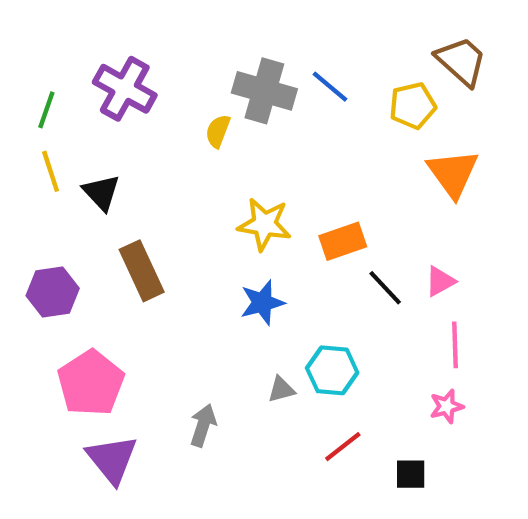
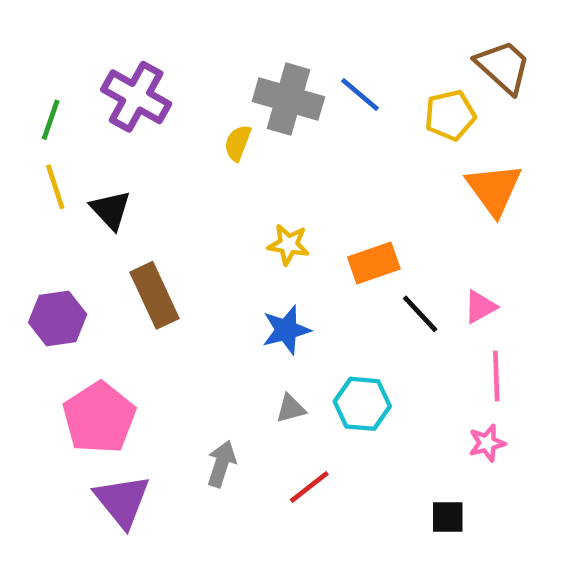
yellow star: (264, 224) -> (288, 245), size x0.7
gray triangle: (281, 389) -> (291, 408), moved
red line: (343, 447) -> (309, 487), moved

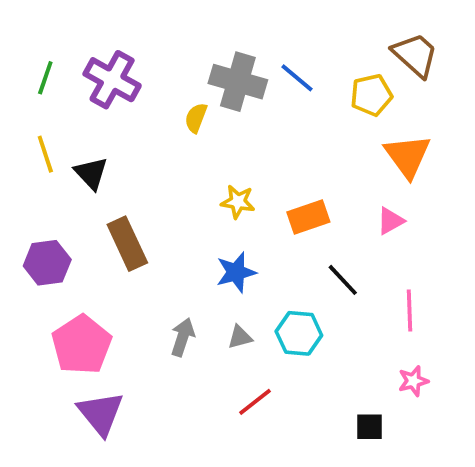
green line: (51, 120) -> (45, 78), moved
pink triangle: (480, 307) -> (390, 221), moved
black line: (420, 314) -> (343, 280), moved
pink star: (487, 443) -> (413, 381), moved
gray arrow: (222, 464) -> (183, 337), moved

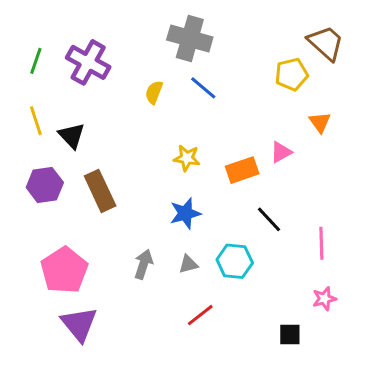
blue line: (297, 78) -> (203, 88), moved
gray cross: (238, 82) -> (190, 38), moved
orange triangle: (408, 156) -> (320, 122), size x0.6
pink triangle: (390, 221) -> (281, 152), moved
purple hexagon: (47, 263) -> (45, 185), moved

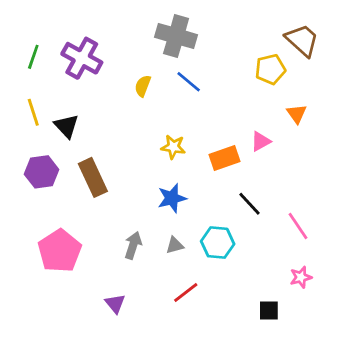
pink line: (321, 243) -> (298, 226), turned -32
purple triangle: (79, 324) -> (115, 304), moved, size x0.6

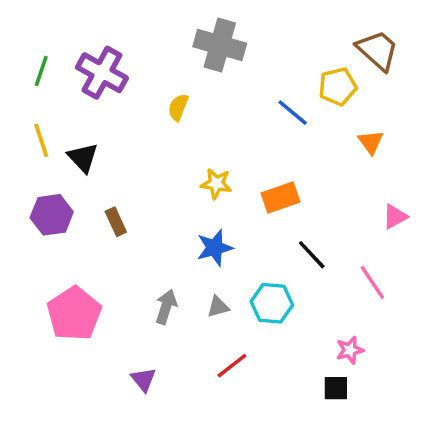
blue line: (189, 82) -> (293, 113), moved
pink triangle: (261, 141) -> (395, 217), moved
brown rectangle: (93, 177) -> (116, 222), size x0.6
pink star: (301, 277) -> (350, 350), moved

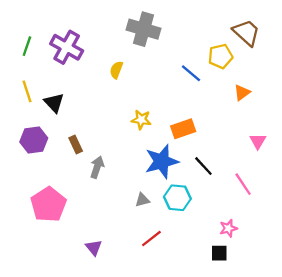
orange triangle: (371, 142) -> (242, 92), turned 30
pink triangle: (395, 217) -> (258, 141), turned -30
blue star: (215, 248) -> (162, 162), moved, size x1.4
gray arrow: (166, 307) -> (97, 167), moved

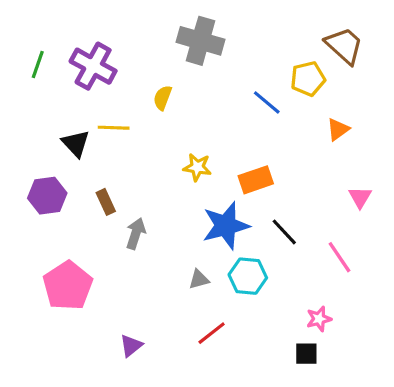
yellow line: (27, 91) -> (114, 128), moved, turned -70
purple triangle: (94, 247) -> (131, 346), turned 30

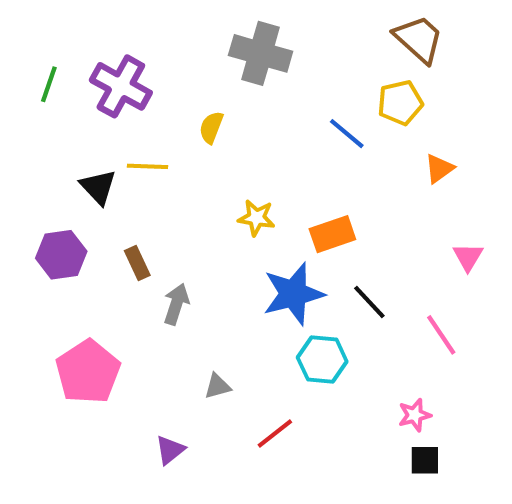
brown trapezoid: (344, 46) -> (419, 39), moved
gray triangle: (199, 279) -> (217, 386), moved
black square: (306, 354) -> (425, 460), moved

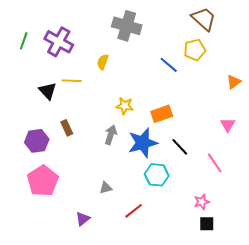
orange triangle: (439, 168) -> (234, 82), moved
purple hexagon: (61, 255) -> (37, 141), moved
gray arrow: (176, 304) -> (111, 135), moved

